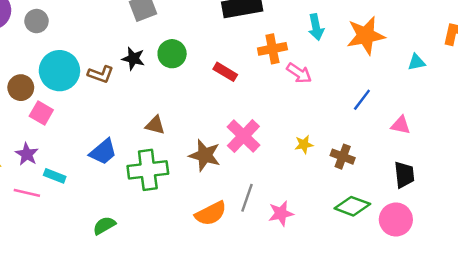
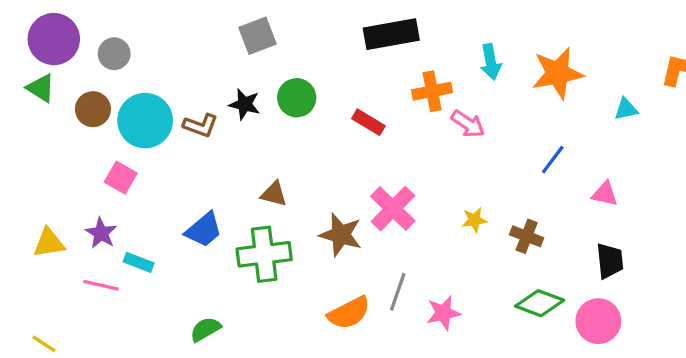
brown circle: (21, 88) -> (93, 109), moved

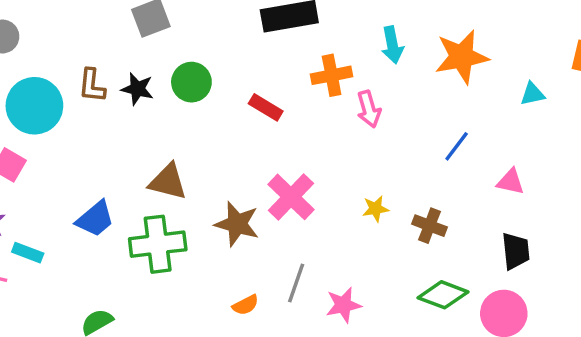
pink arrow: (468, 124) -> (369, 109), turned 40
brown L-shape: (201, 125) -> (92, 85), moved, turned 76
brown triangle: (274, 194) -> (168, 182), size x1.4
orange semicircle: (349, 313) -> (245, 305), size x0.6

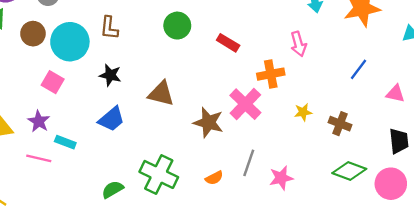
orange cross: (332, 75) -> (271, 74), moved
black star: (137, 89) -> (110, 75), moved
green cross: (158, 244) -> (159, 174), moved, turned 33

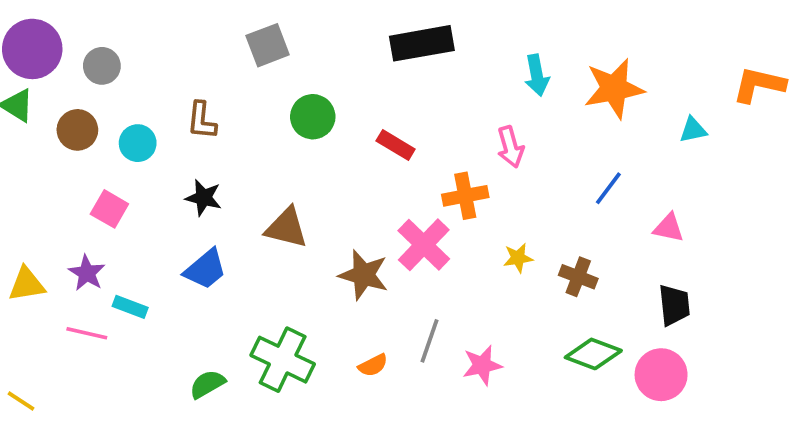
cyan circle: (70, 42) -> (138, 143), size x0.6

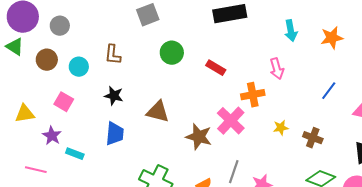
orange star: (614, 88) -> (332, 38), size x0.7
blue trapezoid: (205, 269) -> (115, 134), turned -45
yellow triangle: (27, 284) -> (25, 114), moved
pink line: (87, 333) -> (36, 170), moved

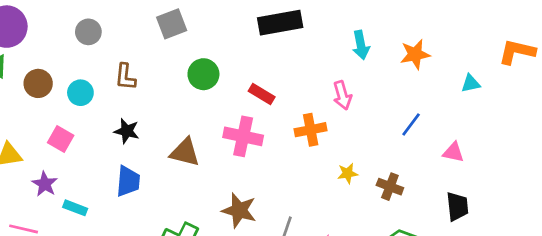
gray circle: (60, 26) -> (88, 32), moved
pink cross: (231, 121) -> (243, 136), moved, turned -32
brown star: (199, 137) -> (239, 210), moved

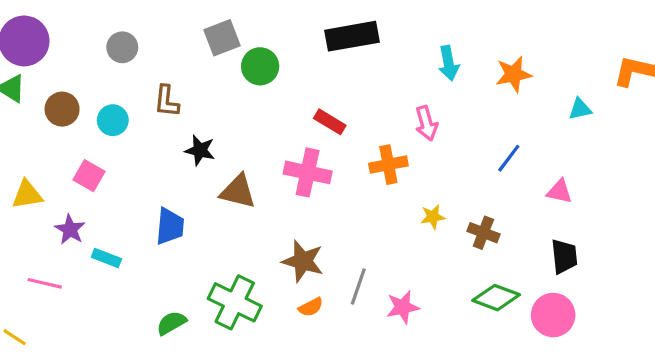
green circle: (203, 74) -> (260, 66), moved
black star: (127, 131) -> (200, 150), moved

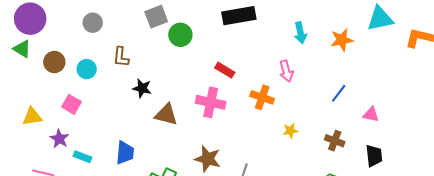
cyan triangle: (580, 109) -> (380, 19), moved, size x1.8
orange cross: (388, 165) -> (262, 97), turned 30
blue trapezoid: (170, 226) -> (125, 153), moved
brown cross: (483, 233) -> (335, 141), moved

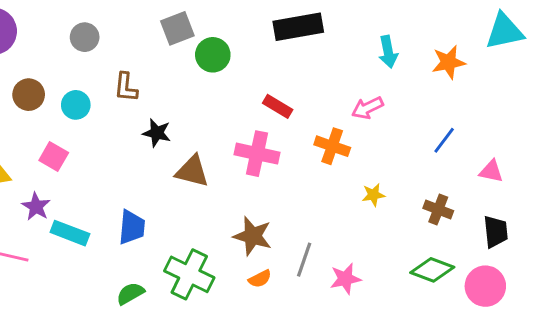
pink arrow: (286, 71) -> (367, 108), turned 80
cyan rectangle: (83, 157) -> (70, 233), size x1.4

